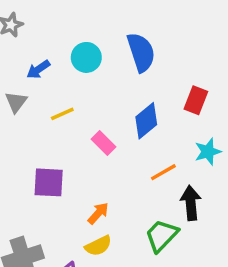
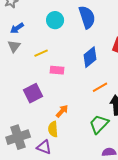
blue arrow: (38, 69) -> (17, 28), moved
pink rectangle: (103, 143) -> (57, 70), moved, turned -40
purple square: (49, 182) -> (33, 93), turned -30
yellow semicircle: (98, 246) -> (53, 129), moved, turned 112

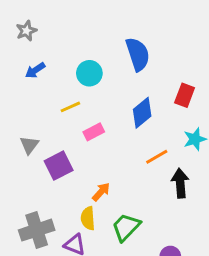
cyan circle: (55, 20) -> (89, 73), moved
gray triangle: (14, 46) -> (29, 145), moved
pink rectangle: (57, 70) -> (94, 132), turned -32
green trapezoid: (99, 124) -> (126, 227), moved

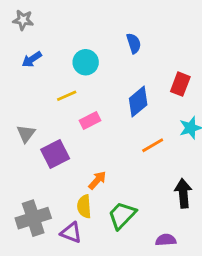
gray star: (26, 31) -> (23, 20), turned 30
blue semicircle: (138, 54) -> (134, 43), size x0.6
black arrow: (180, 183) -> (183, 193), moved

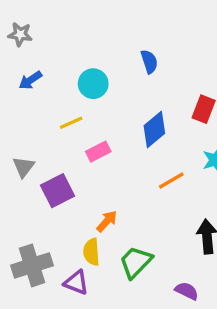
purple semicircle: (166, 240) -> (187, 291), turned 30

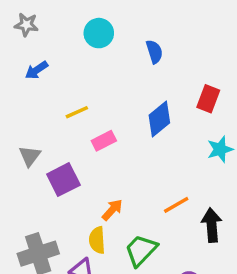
cyan circle: (93, 84) -> (99, 33), moved
orange line: (171, 180) -> (176, 205), moved

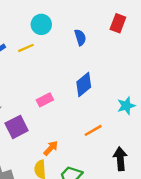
red rectangle: (208, 99) -> (118, 23), moved
yellow line: (77, 112) -> (26, 48), moved
orange line: (176, 205) -> (93, 130), moved

